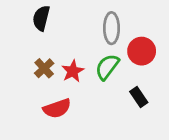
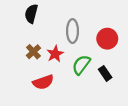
gray ellipse: (111, 28) -> (73, 31), moved
green semicircle: (107, 67) -> (81, 65), moved

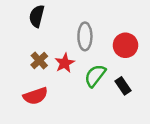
red semicircle: (43, 82) -> (35, 96), moved

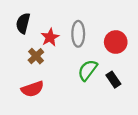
black semicircle: (37, 16) -> (23, 23), moved
red star: (65, 63) -> (50, 37), moved

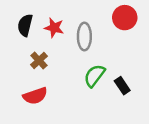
red star: (50, 37) -> (54, 28), moved, turned -30
red circle: (116, 42) -> (125, 18), moved

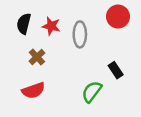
green semicircle: (94, 76) -> (92, 92), moved
black rectangle: (122, 86) -> (116, 70), moved

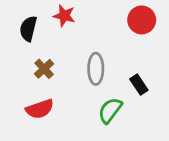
red star: (51, 26) -> (64, 16), moved
gray ellipse: (80, 34) -> (96, 69), moved

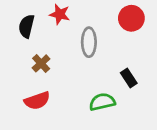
gray ellipse: (96, 69) -> (89, 42), moved
green semicircle: (110, 110) -> (102, 102), turned 40

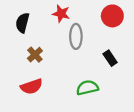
red star: (60, 14) -> (61, 14), moved
black rectangle: (129, 78) -> (110, 58), moved

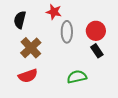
red circle: (112, 16) -> (96, 31), moved
brown cross: (35, 55) -> (31, 48), size x1.5

